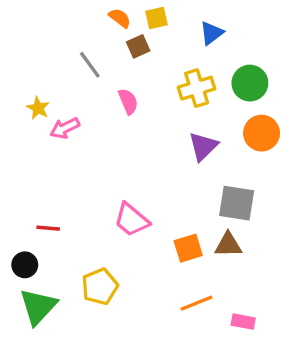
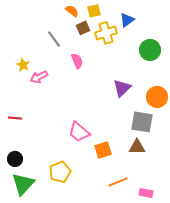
yellow cross: (197, 88) -> (106, 33), moved
orange circle: (262, 133) -> (157, 97), moved
red line: (48, 228) -> (15, 118), moved
orange square: (188, 248) -> (103, 150), moved

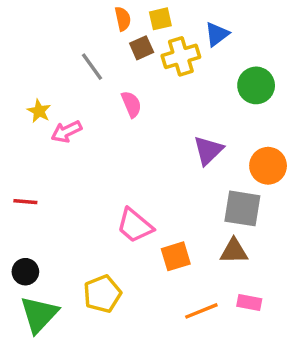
orange semicircle: (72, 11) -> (123, 19), turned 40
pink rectangle: (146, 193) -> (249, 302), moved

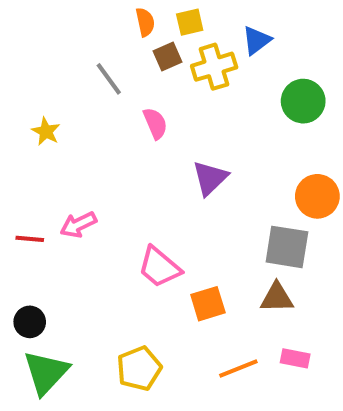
pink arrow: (66, 132) -> (78, 225), moved
purple triangle: (208, 150) -> (210, 178), moved
yellow pentagon: (102, 294) -> (139, 368), moved

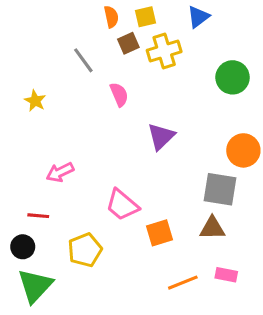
blue triangle: (257, 40) -> (198, 17), moved
red line: (30, 239) -> (38, 216), moved
yellow pentagon: (139, 368) -> (85, 250), moved

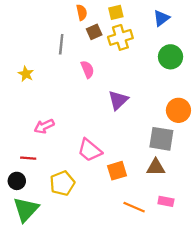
yellow square: (145, 17) -> (116, 12), moved
blue triangle: (198, 17) -> (161, 18), moved
gray line: (83, 60) -> (61, 44), turned 42
orange line: (183, 283) -> (134, 207), turned 45

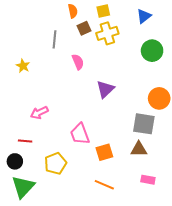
pink trapezoid: (90, 150) -> (80, 134), turned 30
orange line: (134, 207) -> (104, 185), moved

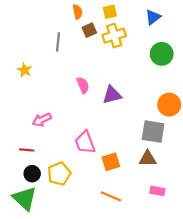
pink semicircle: (78, 62) -> (83, 85), moved
purple triangle: (105, 89) -> (112, 95), turned 30
black circle: (15, 161) -> (32, 174), moved
green triangle: (23, 187) -> (25, 198), turned -30

